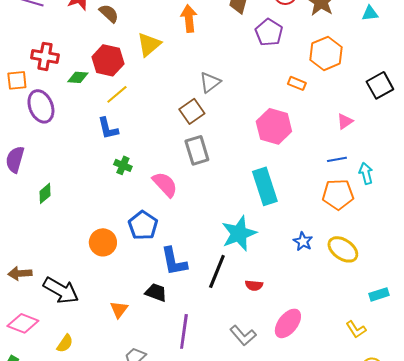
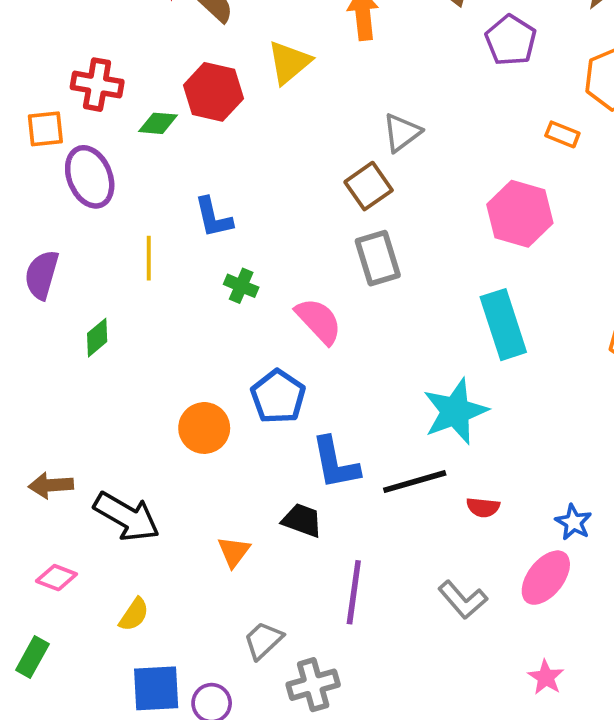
yellow line: (117, 94) -> (149, 258), moved, turned -50
blue star: (303, 241) -> (574, 522), moved
black line: (217, 271) -> (415, 482), turned 52
pink diamond: (23, 323) -> (56, 578), size x0.7

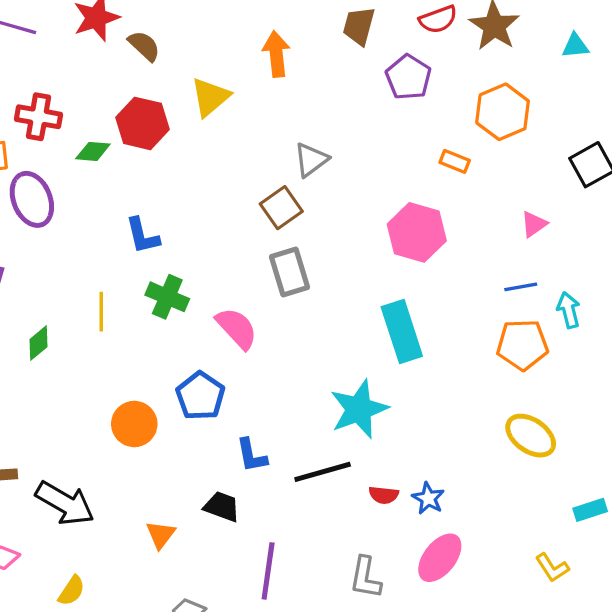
yellow line: (149, 258) -> (101, 312), moved
green cross: (241, 286) -> (167, 297), size x1.4
blue L-shape: (335, 463) -> (252, 455), size x0.7
blue star: (574, 522) -> (428, 498), moved
gray L-shape: (463, 600) -> (365, 578), turned 51

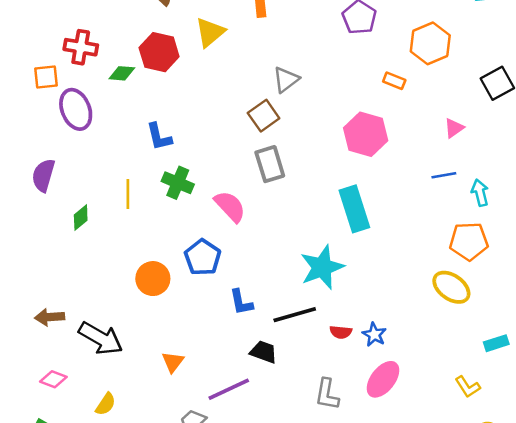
orange pentagon: (522, 345) -> (469, 241), moved
black trapezoid: (222, 507) -> (264, 352), moved
purple line: (268, 571) -> (229, 389), moved, turned 57

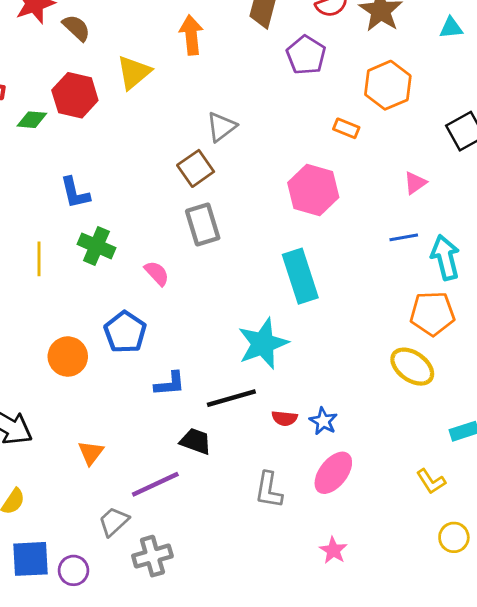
cyan arrow: (480, 193) -> (445, 257), size x1.4
pink semicircle: (230, 206) -> (157, 273), size x0.7
blue L-shape: (241, 302) -> (170, 384), turned -84

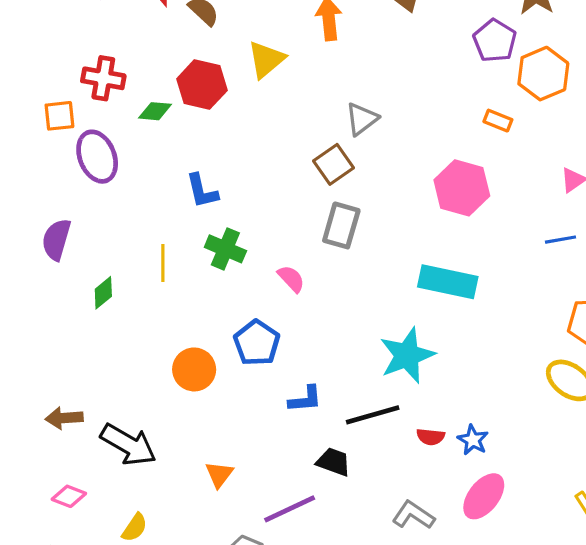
purple pentagon: (306, 55) -> (495, 41), moved
gray rectangle: (203, 224) -> (341, 225), turned 33
cyan rectangle: (300, 276) -> (448, 282), turned -60
gray L-shape: (269, 490) -> (413, 515), turned 114

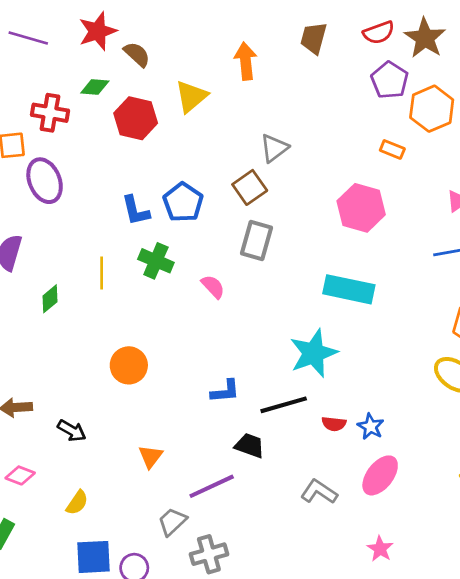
green diamond: (155, 111) -> (95, 87), moved
blue pentagon: (257, 343) -> (183, 202), moved
black arrow: (128, 445) -> (72, 431), size x0.6

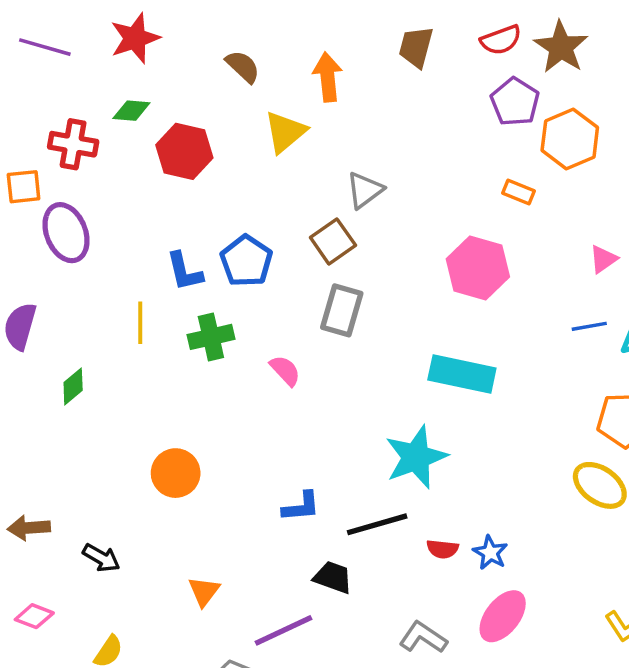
brown semicircle: (137, 54) -> (243, 66), moved
yellow triangle: (191, 96) -> (285, 132), moved
green cross: (156, 261) -> (211, 337), turned -36
yellow line: (102, 273) -> (140, 323), moved

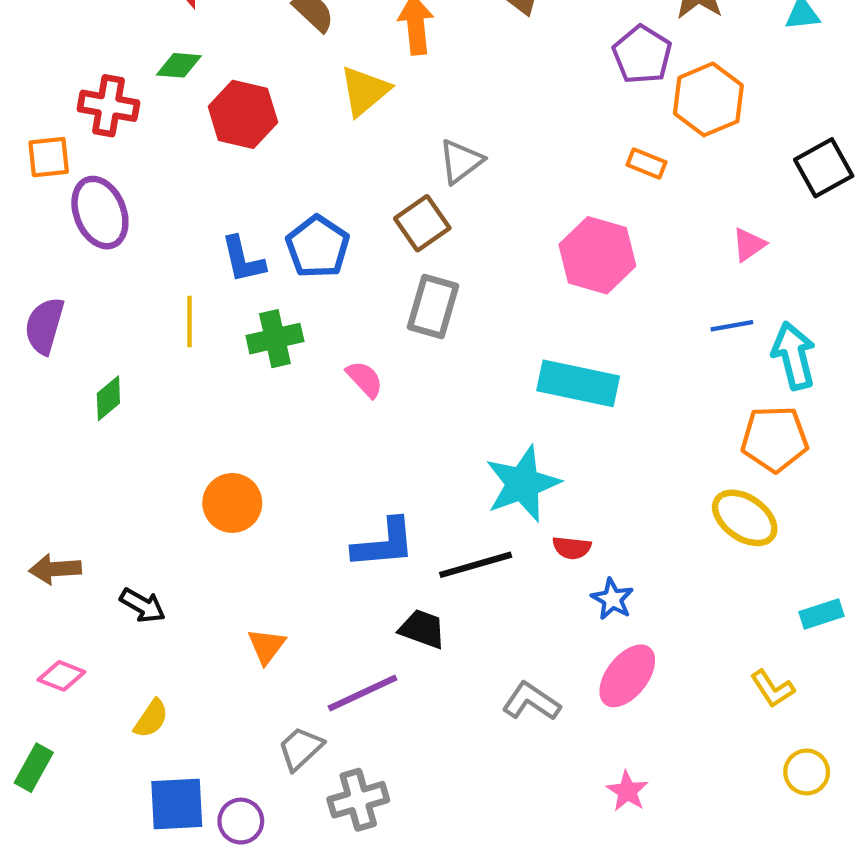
blue L-shape: (301, 507) -> (384, 544), size x1.4
red semicircle: (443, 549) -> (572, 548), moved

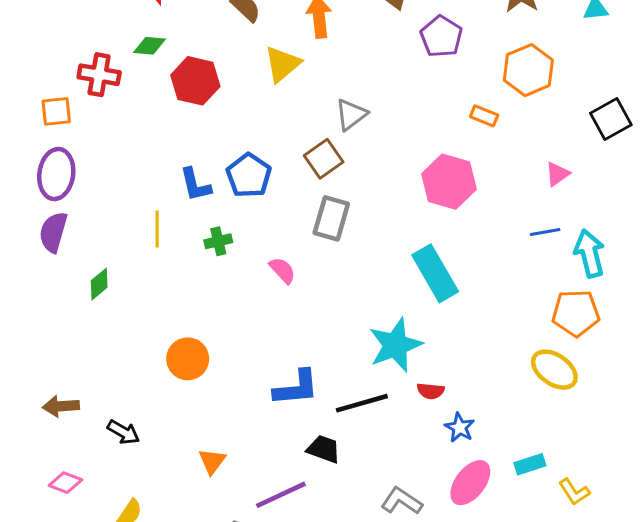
purple pentagon: (642, 55) -> (441, 37), moved
purple ellipse: (100, 213) -> (56, 174), moved, turned 30
green cross: (275, 339) -> (218, 241), size x0.7
cyan rectangle: (578, 383) -> (435, 273), turned 48
cyan rectangle: (822, 614) -> (530, 464), moved

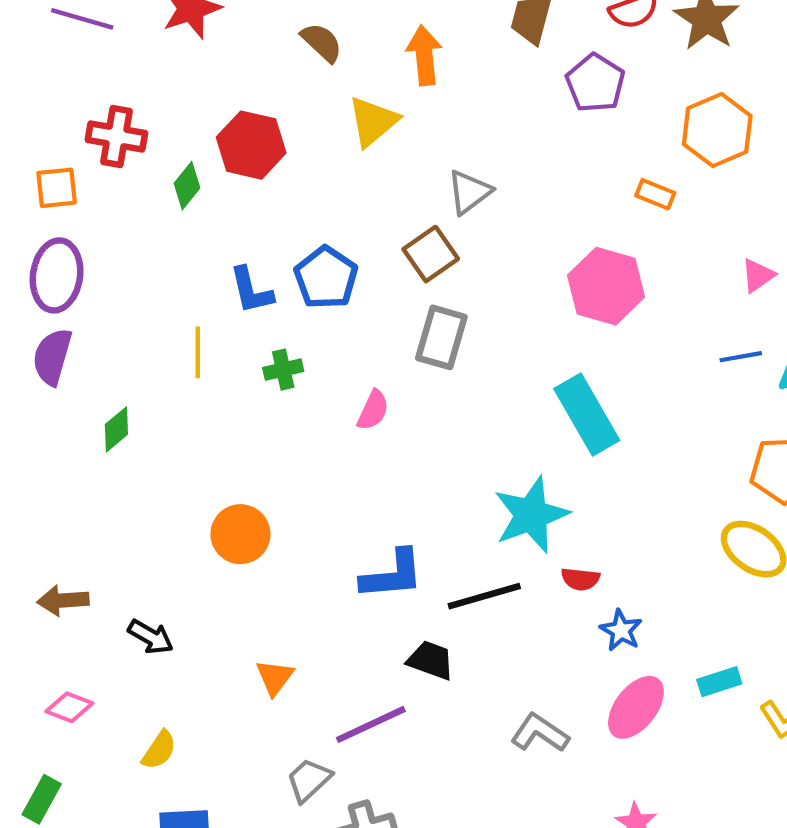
green diamond: (149, 46) -> (187, 186), moved, turned -56
pink semicircle: (282, 270) -> (373, 410), turned 68

